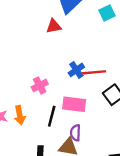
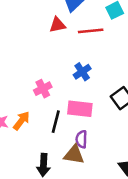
red line: (94, 72) -> (91, 31), moved
orange arrow: (20, 115) -> (21, 121), turned -132

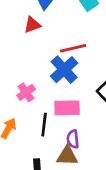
red line: (91, 31) -> (73, 48), moved
blue cross: (82, 72) -> (64, 70), size x1.5

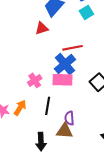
pink rectangle: (67, 108) -> (62, 80), moved

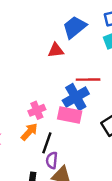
orange arrow: (20, 108) -> (29, 132), moved
purple semicircle: (69, 118) -> (52, 160), moved

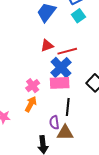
red triangle: (56, 50) -> (47, 46), moved
black line: (47, 143) -> (68, 107), moved

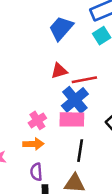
orange arrow: (31, 104) -> (33, 144), turned 56
purple semicircle: (54, 122) -> (36, 172), moved

